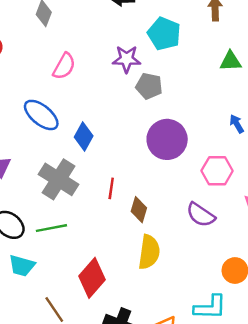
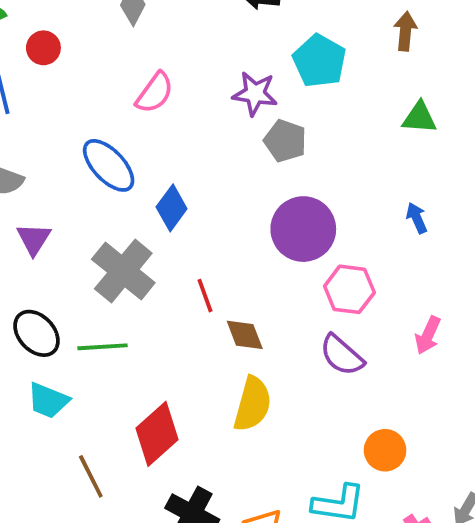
pink hexagon: (217, 171) -> (349, 289), moved
red line: (111, 188) -> (205, 296), turned -35
brown diamond: (139, 210) -> (245, 335), turned -45

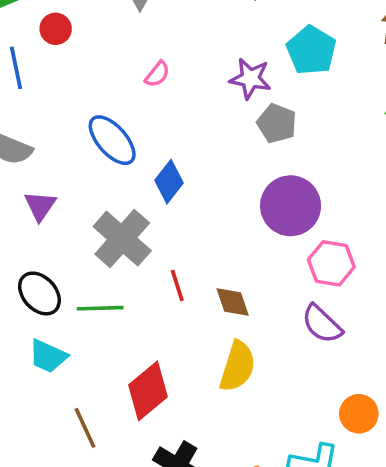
pink semicircle: (155, 93) -> (157, 74), size x0.7
red line: (205, 296) -> (177, 285), moved

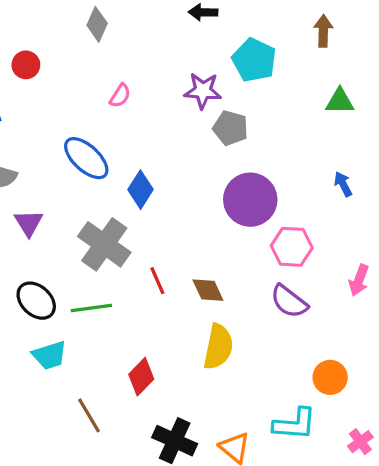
cyan trapezoid: (48, 356) -> (50, 355), turned -36
red diamond: (148, 391) -> (141, 377), size x0.7

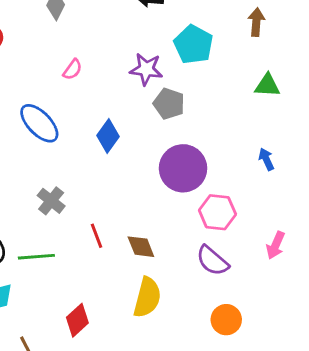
blue diamond: (141, 190) -> (108, 136), moved
gray cross: (104, 244) -> (51, 201), size x0.6
orange circle: (330, 377) -> (226, 320), moved

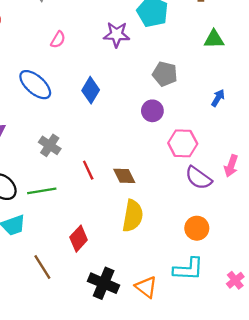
gray pentagon: (169, 104) -> (165, 74), moved
blue arrow: (266, 159) -> (218, 98), turned 60
purple circle: (183, 168) -> (152, 111), size x0.6
purple semicircle: (212, 261) -> (198, 178), moved

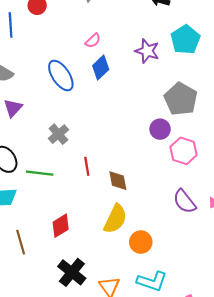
gray pentagon: (165, 74) -> (181, 99), size x1.4
blue diamond: (91, 90) -> (101, 68), moved
pink hexagon: (183, 143) -> (184, 151), moved
orange circle: (197, 228) -> (141, 242), moved

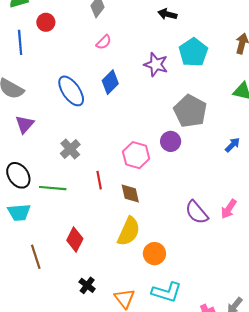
pink semicircle: (93, 41) -> (104, 42), moved
pink hexagon: (184, 151) -> (136, 155), moved
red diamond: (61, 226) -> (75, 239), turned -30
black cross: (72, 272) -> (87, 285), size x0.6

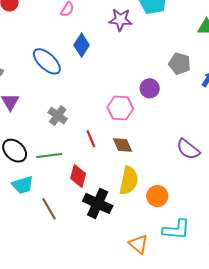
gray pentagon: (190, 111) -> (180, 64), moved, size x0.7
red diamond: (75, 239) -> (78, 176), moved
brown line: (36, 257) -> (49, 209), moved
black cross: (87, 285) -> (98, 203), moved, size x1.8

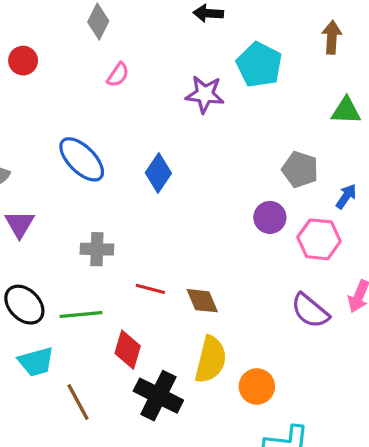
blue diamond: (82, 45) -> (158, 173), moved
purple circle: (150, 88) -> (270, 217), moved
pink hexagon: (120, 108) -> (319, 239), moved
gray cross: (58, 116) -> (97, 249), turned -36
red line: (91, 139) -> (150, 289), turned -54

